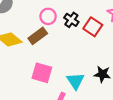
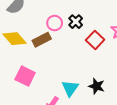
black cross: (71, 20) -> (76, 22), moved
pink square: (42, 73) -> (25, 76), moved

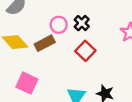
red square: (95, 40) -> (85, 51), moved

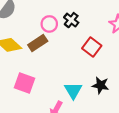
red square: (85, 51) -> (92, 47), moved

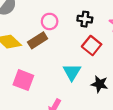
black cross: (71, 20) -> (85, 19), moved, turned -32
cyan triangle: (73, 90) -> (72, 72), moved

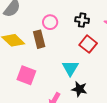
brown rectangle: (38, 40) -> (39, 39), turned -72
black star: (100, 84) -> (79, 89), moved

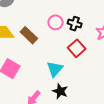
pink circle: (50, 22) -> (56, 22), moved
brown rectangle: (39, 39) -> (29, 35), turned -42

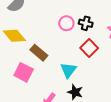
brown rectangle: (29, 35) -> (39, 53), moved

